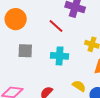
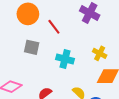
red line: (56, 26) -> (54, 27), moved

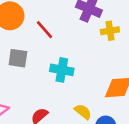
yellow cross: (100, 53) -> (110, 31), moved, turned -32

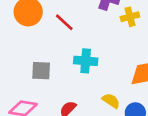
gray square: (18, 58) -> (41, 71), moved

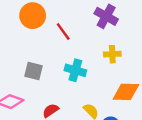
yellow cross: (130, 17) -> (112, 54), moved

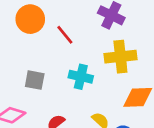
yellow cross: (112, 54) -> (120, 57), size x1.6

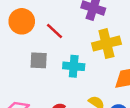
gray square: (35, 80) -> (39, 60), moved

